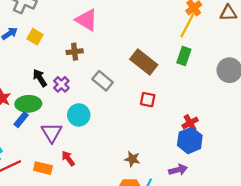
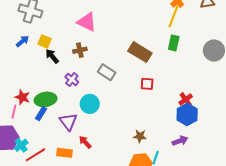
black arrow: (40, 78) -> (52, 56), moved

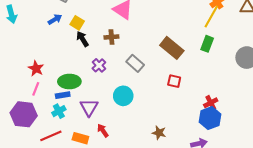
red star: (22, 97) -> (36, 68), moved
cyan circle: (90, 104) -> (123, 96), moved
blue rectangle: (41, 114) -> (63, 95), turned 40
cyan cross: (21, 145) -> (59, 111), moved

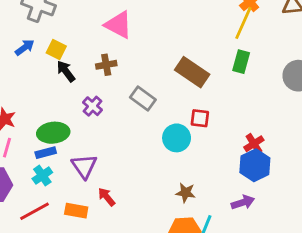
cyan circle: (123, 96) -> (177, 138), moved

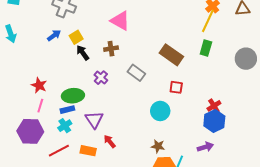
yellow square: (56, 49) -> (76, 37), turned 32
cyan circle: (177, 138) -> (160, 111), moved
brown star: (186, 193) -> (158, 146), moved

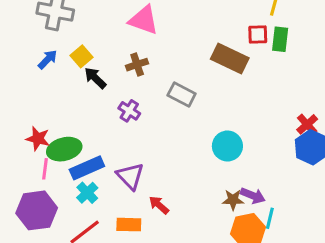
red square: (176, 87) -> (258, 34), moved
green ellipse: (73, 96) -> (64, 149), moved
blue rectangle: (67, 110) -> (87, 168), size x1.5
purple arrow: (205, 147) -> (253, 196), moved, turned 49

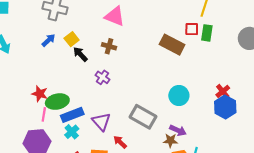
brown cross: (137, 65) -> (109, 46), turned 32
gray rectangle: (182, 94) -> (143, 117), moved, size x1.4
cyan circle: (227, 146) -> (179, 96), moved
purple arrow: (253, 196) -> (178, 130), moved

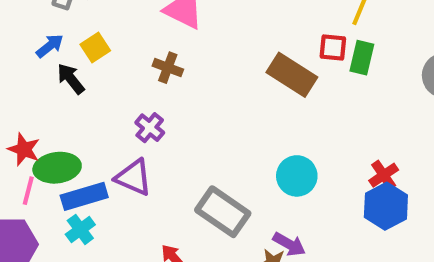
black arrow: (80, 54) -> (71, 79), moved
purple triangle: (101, 122) -> (134, 177), moved, turned -30

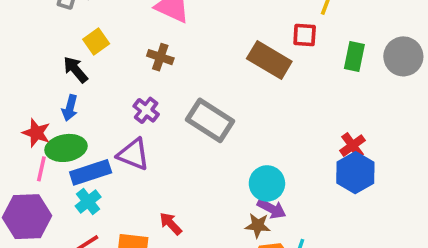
blue arrow: (50, 46) -> (70, 108), moved, turned 145
green rectangle: (362, 58) -> (354, 57), moved
cyan circle: (297, 176) -> (267, 183), moved
gray rectangle: (223, 212) -> (210, 120), moved

